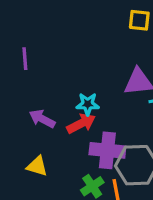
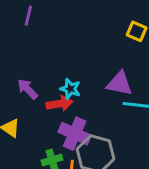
purple line: (25, 59) -> (28, 16), moved

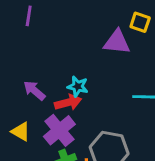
purple triangle: (120, 84) -> (117, 42), moved
purple cross: (75, 134) -> (59, 130), moved, turned 32

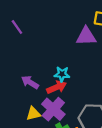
purple line: (29, 16) -> (17, 27), turned -35
yellow triangle: (21, 132) -> (33, 114), moved, turned -35

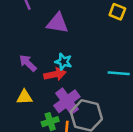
purple triangle: (86, 36) -> (57, 23), moved
purple cross: (53, 109) -> (67, 101), moved

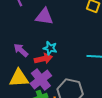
yellow triangle: (24, 97) -> (19, 78), size x1.5
purple cross: (67, 101) -> (41, 80), moved

